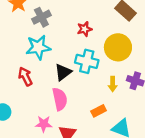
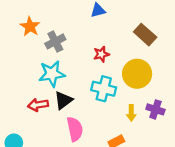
black triangle: (63, 72) -> (63, 100), moved
red arrow: (25, 76) -> (38, 105), turned -72

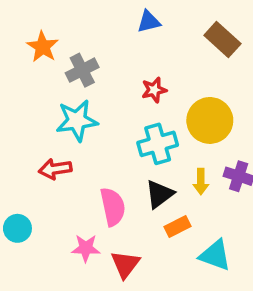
brown rectangle: (145, 35) -> (222, 40), moved
cyan cross: (104, 89) -> (158, 144), turned -30
black triangle: (63, 100) -> (159, 194), moved

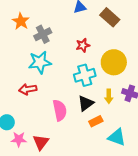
brown rectangle: (222, 40) -> (110, 17), moved
pink star: (86, 248) -> (19, 139), moved
red triangle: (125, 264) -> (41, 142), moved

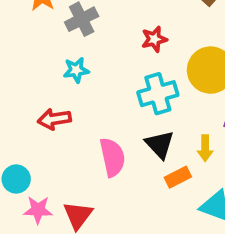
cyan star: (40, 62) -> (76, 70), size x0.6
yellow arrow: (109, 96) -> (205, 148), moved
black triangle: (86, 103) -> (160, 144), turned -36

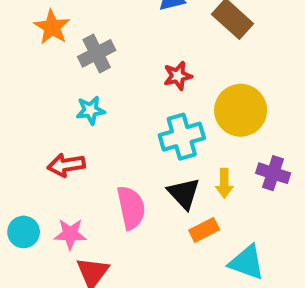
yellow arrow: (205, 148) -> (224, 183), moved
pink star: (38, 210) -> (70, 234), moved

